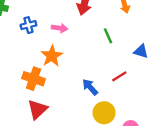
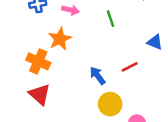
green line: (108, 36) -> (111, 19), moved
red triangle: (37, 109) -> (40, 94), turned -40

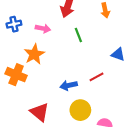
blue arrow: (98, 76) -> (69, 85), turned -63
red triangle: (40, 94) -> (40, 112), moved

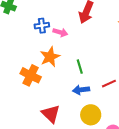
blue cross: (14, 24) -> (42, 26), moved
green line: (78, 35) -> (80, 67), moved

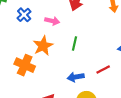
blue cross: (42, 26) -> (24, 15), moved, turned -32
green line: (80, 67) -> (75, 44), moved, turned 32

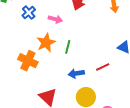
green line: (75, 44) -> (68, 47), moved

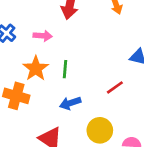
blue arrow: (76, 73) -> (70, 103), moved

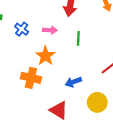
green line: (65, 69) -> (78, 38), moved

